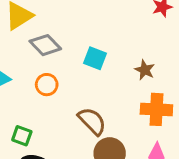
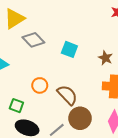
orange circle: (47, 85) -> (40, 85), moved

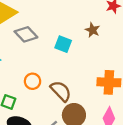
brown star: (105, 58) -> (92, 30), moved

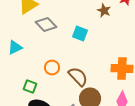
brown star: (92, 30) -> (104, 11), moved

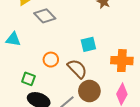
cyan square: (80, 34) -> (88, 44), moved, turned -35
cyan triangle: (15, 48) -> (13, 39), turned 35

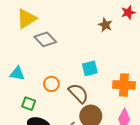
cyan triangle: (13, 39) -> (17, 74), moved

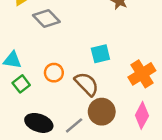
orange cross: (124, 85) -> (142, 74), turned -35
green square: (29, 104) -> (21, 84), moved, turned 32

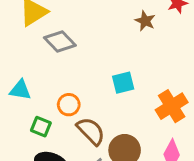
green square: (21, 84) -> (41, 127), moved, turned -30
brown semicircle: (87, 84) -> (91, 131), moved

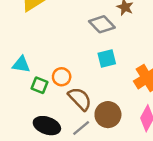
gray diamond: (60, 41) -> (102, 24), moved
green square: (41, 127) -> (40, 85), moved

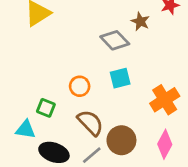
cyan triangle: (21, 65) -> (26, 129), moved
orange circle: (62, 77) -> (80, 86), moved

